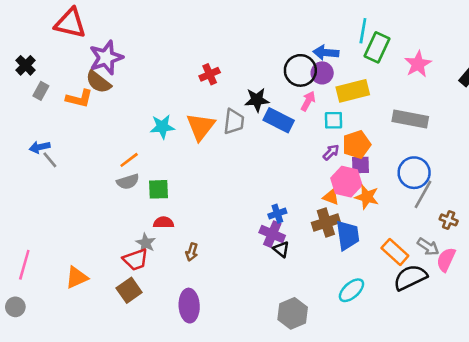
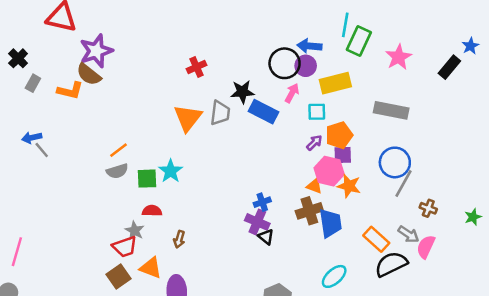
cyan star: (162, 127) -> (171, 171), moved, turned -30
orange triangle: (77, 277) -> (151, 268), moved, turned 45

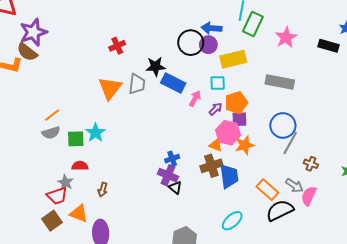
black rectangle: (449, 67) -> (328, 46), turned 66
pink arrow: (292, 93) -> (195, 99), moved
orange star: (349, 186) -> (245, 145), turned -30

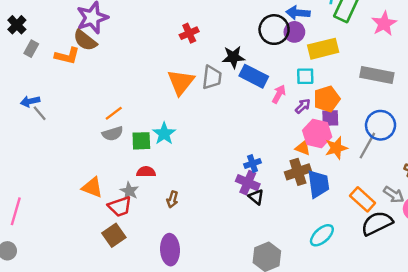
gray line: (290, 143) -> (367, 146), moved
orange triangle: (79, 213) -> (92, 187), moved

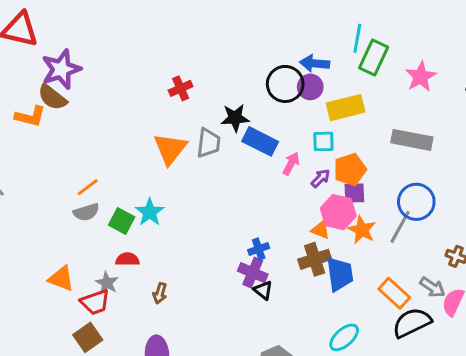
green square: (141, 141) -> (122, 221), turned 30
orange star: (336, 148) -> (362, 230), turned -30

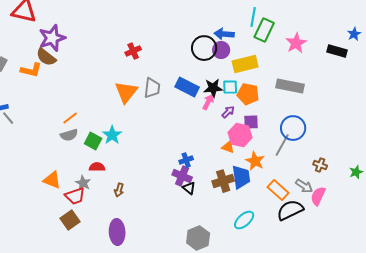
black star: (235, 118) -> (213, 88), moved
orange pentagon: (350, 169) -> (248, 94), moved, turned 30
orange star: (362, 230) -> (255, 161), moved
brown cross: (315, 259) -> (223, 181), moved

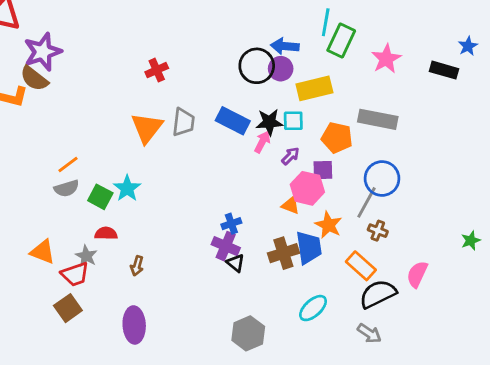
orange pentagon: (248, 94) -> (337, 138), moved
brown cross: (320, 165) -> (378, 231), moved
gray arrow: (304, 186) -> (369, 333), moved

